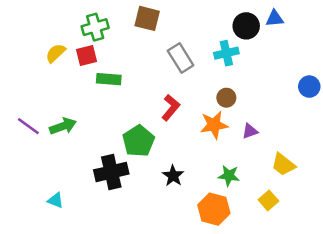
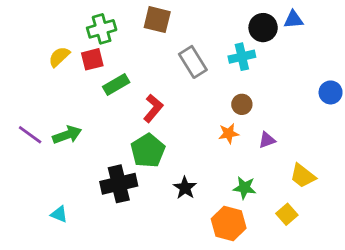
green rectangle: (109, 79) -> (116, 84), turned -35
red L-shape: (171, 108) -> (153, 108), moved
orange star: (214, 125) -> (229, 133), size x0.7

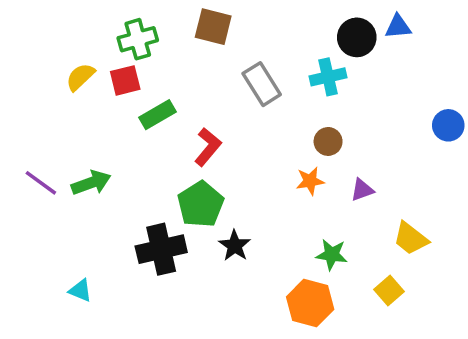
black star: (185, 188) -> (235, 246), moved

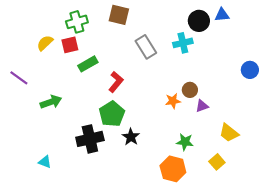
brown circle: (328, 141) -> (190, 90), moved
purple line: (41, 183) -> (19, 78), moved

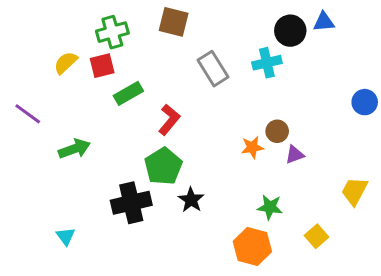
yellow trapezoid: (229, 133) -> (354, 191), moved, turned 80
cyan triangle: (45, 162) -> (66, 236), turned 32

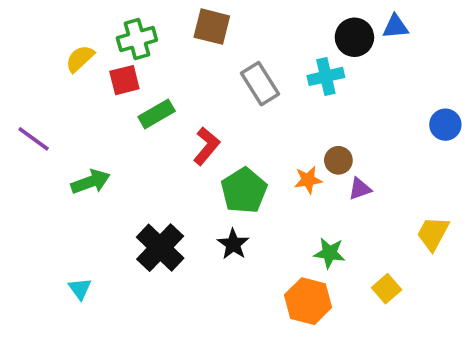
yellow semicircle: (66, 63) -> (80, 59), moved
green pentagon: (163, 166) -> (244, 191), moved
black cross: (131, 203) -> (160, 248), turned -33

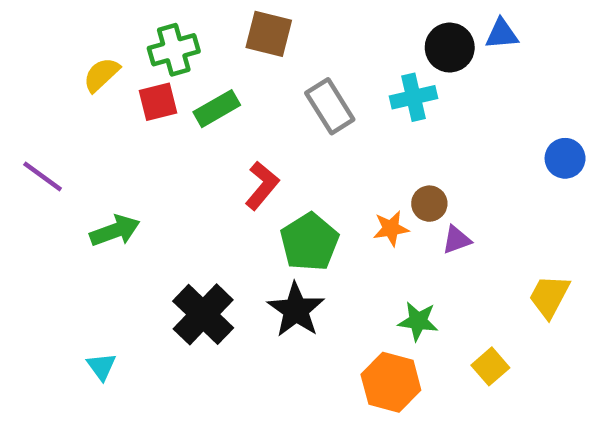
green rectangle: (157, 114) -> (217, 109), moved
black star: (233, 244) -> (296, 310), size x1.4

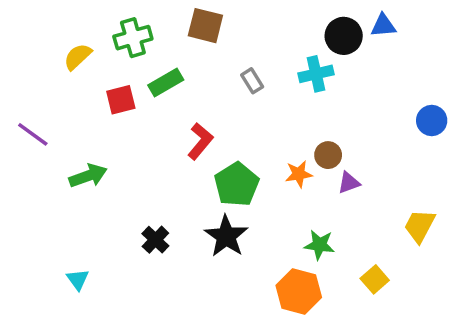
red square: (158, 102) -> (121, 100), moved
gray rectangle: (330, 106) -> (252, 81), size x0.6
black cross: (203, 314) -> (155, 240), size x0.6

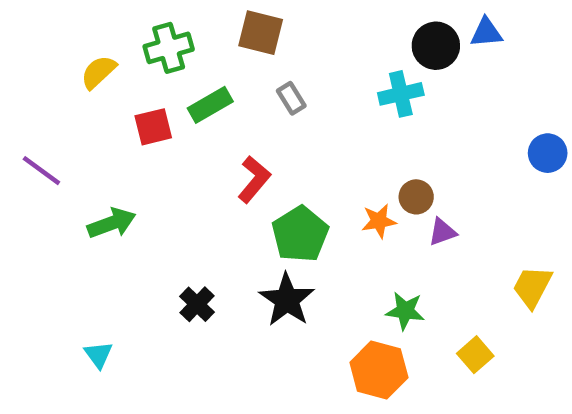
gray rectangle: (252, 81) -> (291, 98), moved

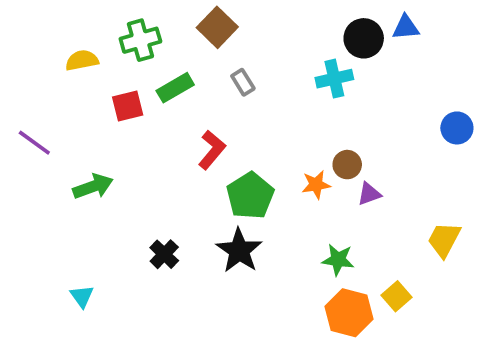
brown square: (261, 33) -> (217, 27), turned 30
yellow semicircle: (98, 72) -> (82, 60), turned 32
orange hexagon: (379, 370) -> (349, 313), moved

